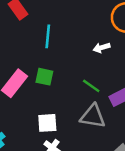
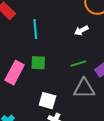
green line: (91, 86) -> (78, 64), turned -42
white square: (47, 123) -> (47, 101), turned 30

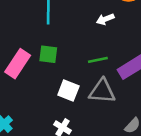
white square: (47, 101) -> (68, 90), moved

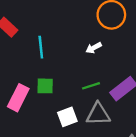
white square: (68, 90) -> (67, 117), turned -36

